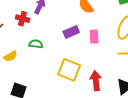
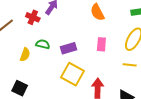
purple rectangle: (71, 32) -> (68, 48), moved
yellow semicircle: (10, 56) -> (25, 55), moved, turned -48

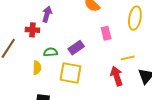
yellow line: (130, 65) -> (128, 58), moved
yellow square: (72, 74) -> (70, 73), moved

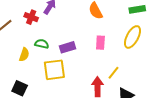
yellow line: (128, 58) -> (114, 73), turned -56
yellow square: (70, 73) -> (54, 70), turned -35

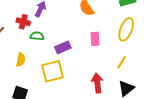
green semicircle: (42, 44) -> (37, 36), moved
yellow line: (114, 73) -> (122, 62), moved

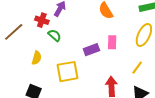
green semicircle: (37, 36) -> (55, 35), turned 32
purple rectangle: (63, 47) -> (91, 50), moved

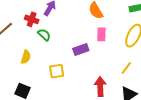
pink rectangle: (112, 42) -> (101, 34), moved
yellow square: (68, 72) -> (57, 71), size x0.7

